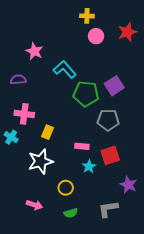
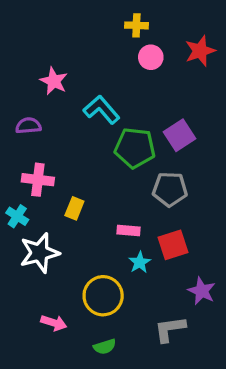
white star: (40, 161) -> (39, 253), moved
yellow circle: (66, 188) -> (103, 296), size x1.6
green semicircle: (71, 213) -> (105, 347), moved

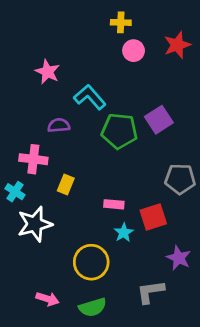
purple semicircle: (28, 126) -> (59, 125), moved
gray pentagon: (170, 189) -> (180, 179), moved
pink arrow: (54, 323) -> (47, 299), moved
green semicircle: (105, 347) -> (93, 307), size x1.4

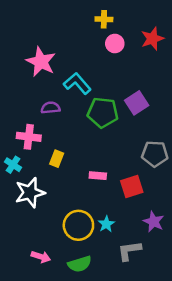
pink star: (47, 72) -> (41, 62), size x1.4
cyan star: (124, 233) -> (106, 224), moved

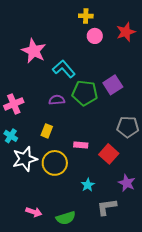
purple semicircle: (51, 108) -> (57, 100), moved
pink cross: (29, 137) -> (14, 104), moved, turned -30
red square: (132, 186) -> (109, 154), turned -30
yellow circle: (78, 225) -> (55, 163), moved

